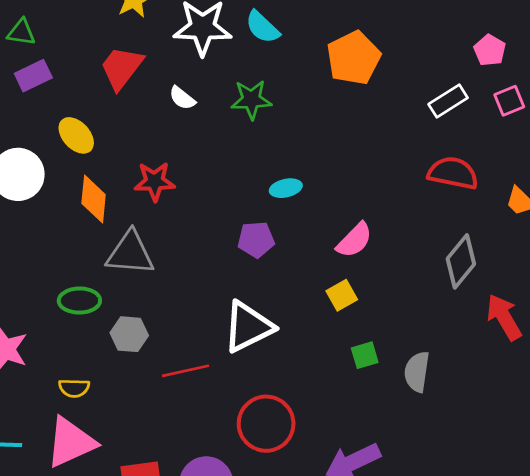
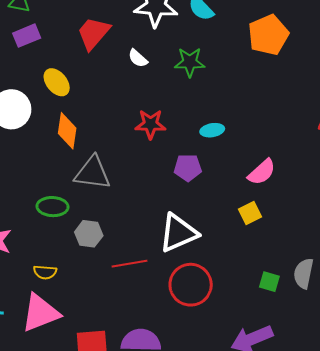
red star: (155, 181) -> (150, 124), moved
green square: (365, 355) -> (269, 282), moved, turned 30
red circle: (266, 424) -> (191, 285), moved

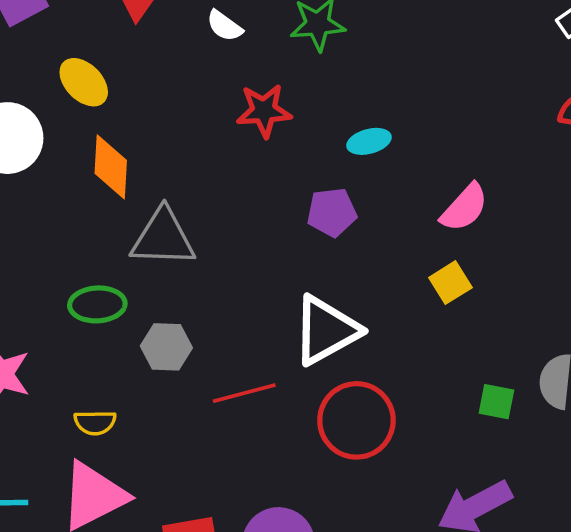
red star: (150, 124) -> (264, 111), moved

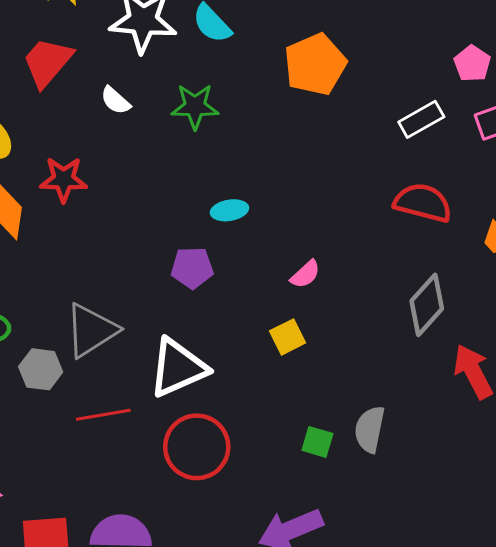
red star: (264, 111) -> (64, 179), moved
pink semicircle: (464, 208) -> (305, 274), size x0.7
gray triangle: (163, 238) -> (91, 330), moved, turned -40

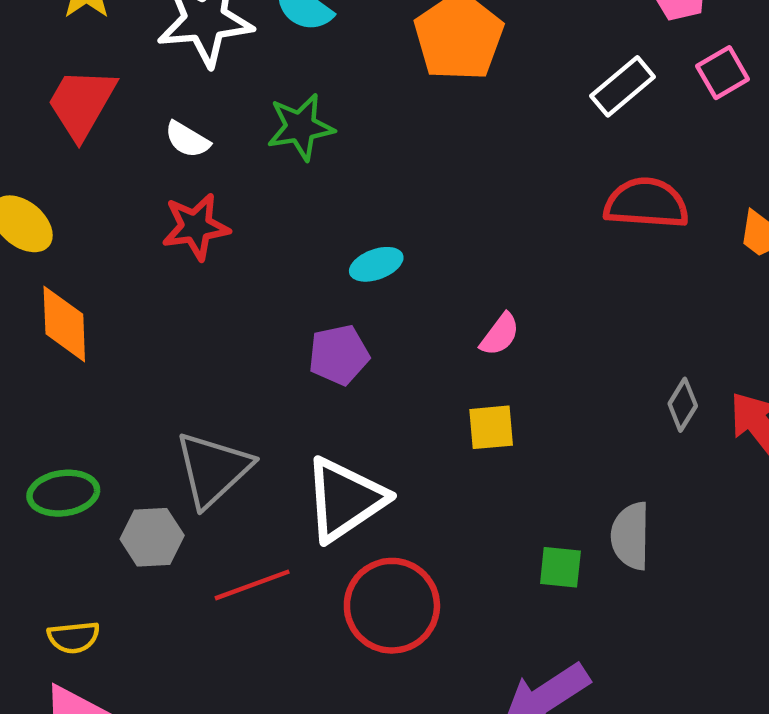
red star: (64, 179) -> (196, 227), moved
gray diamond: (427, 305) -> (683, 405), moved, size x0.6
yellow square: (288, 337) -> (491, 427), turned 32

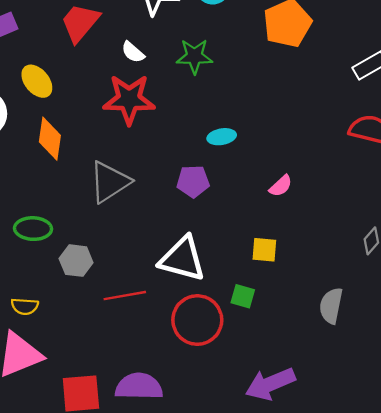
red star: (196, 227) -> (129, 99), size x1.4
yellow square: (491, 427) -> (264, 250), moved
gray triangle: (213, 469) -> (110, 182), moved
white triangle: (345, 499) -> (182, 259), turned 39
green square: (560, 567) -> (243, 296), moved

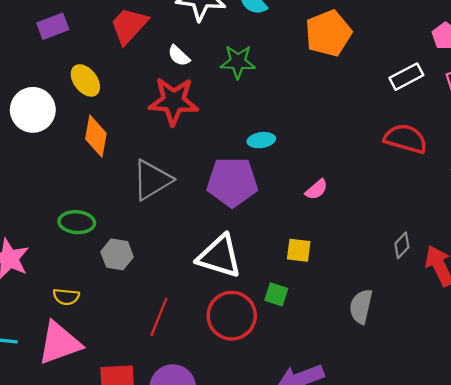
purple pentagon: (193, 181) -> (232, 182), size x1.6
red line: (125, 296) -> (159, 317), moved, turned -60

